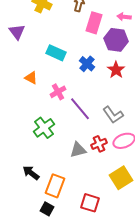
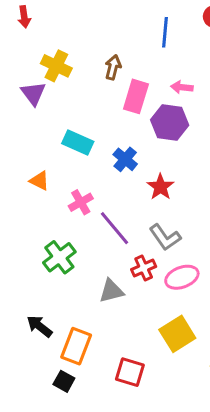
purple triangle: (17, 32) -> (33, 93), moved
red star: (116, 70) -> (160, 187), moved
red cross: (99, 144) -> (144, 268), moved

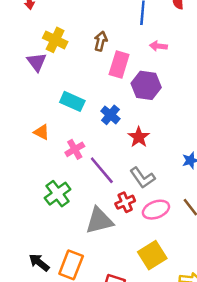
pink arrow: (182, 87) -> (158, 46), moved
gray triangle: (111, 291) -> (99, 221), size x1.4
black arrow: (39, 326) -> (39, 262), moved

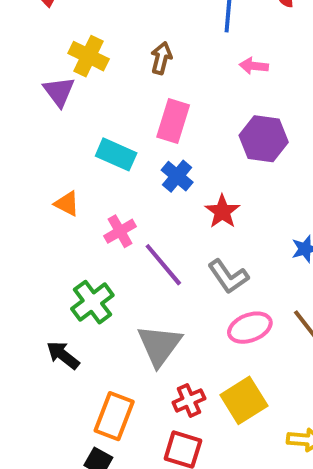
pink rectangle: (119, 64) -> (173, 121), moved
purple hexagon: (146, 85) -> (264, 139), moved
red cross: (125, 202) -> (189, 400), moved
gray triangle: (99, 221) -> (159, 345), turned -40
black arrow: (39, 262) -> (63, 355), moved

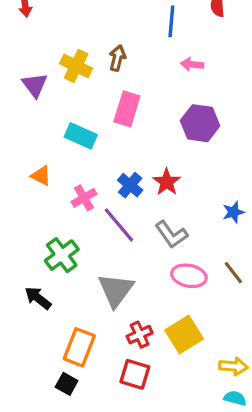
yellow cross: (89, 56) -> (76, 66), moved
blue cross: (177, 176) -> (130, 185), moved
pink ellipse: (250, 328) -> (189, 276), turned 32

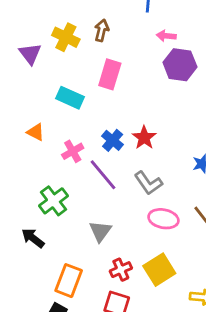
purple hexagon: (200, 123) -> (180, 65), moved
gray triangle: (116, 290) -> (100, 231), size x0.7

